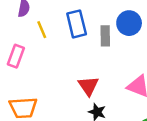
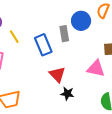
blue rectangle: (77, 24) -> (43, 45), moved

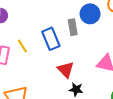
yellow line: (14, 37) -> (22, 46), moved

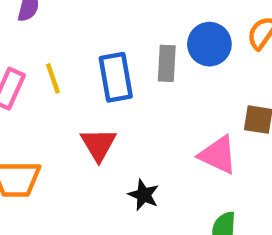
red triangle: (66, 70) -> (98, 144), moved

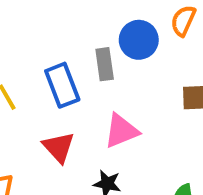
pink triangle: (218, 155) -> (121, 131), moved, turned -36

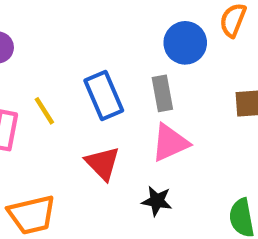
gray rectangle: (105, 64) -> (162, 93), moved

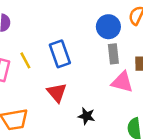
gray rectangle: (162, 93) -> (113, 54), moved
pink triangle: (170, 143) -> (122, 82), moved, turned 35

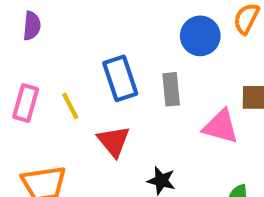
gray rectangle: (113, 54) -> (171, 89), moved
yellow line: (25, 60) -> (70, 106), moved

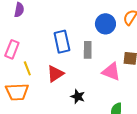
yellow line: (70, 106) -> (27, 68), moved
red triangle: (114, 141) -> (55, 74), turned 30

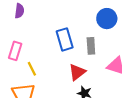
red triangle: (55, 74) -> (77, 72), moved

